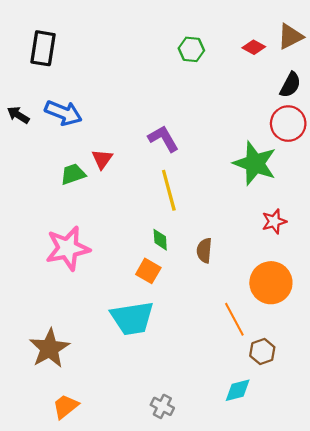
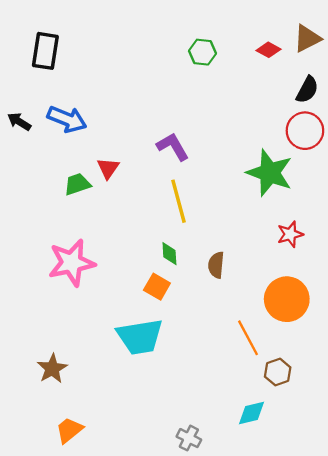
brown star: (49, 348) -> (52, 369), size x0.7
gray cross: (162, 406) -> (189, 438), moved

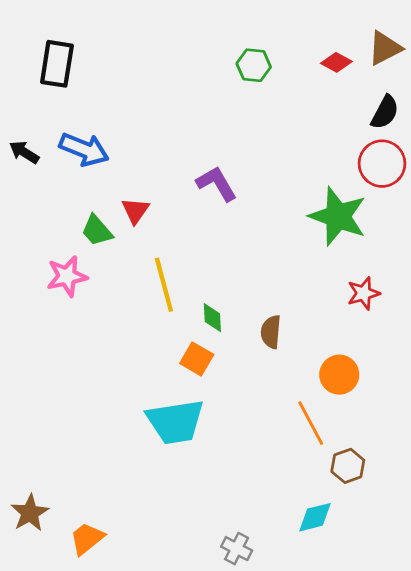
green trapezoid: (77, 184) -> (97, 231), turned -112
yellow line: (179, 201) -> (164, 285), moved
pink star: (72, 263) -> (67, 276), moved, size x0.7
orange circle: (287, 299) -> (339, 375), moved, size x0.7
brown star: (52, 369) -> (30, 513), moved

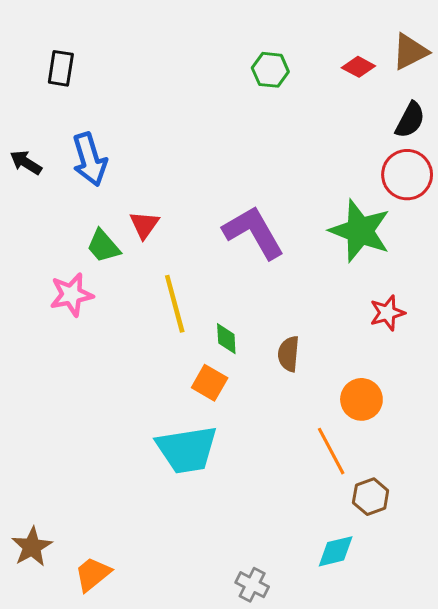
black rectangle: (57, 64) -> (61, 68), size x0.7
blue arrow: (84, 149) -> (90, 159), turned 51
purple L-shape: (217, 184) -> (254, 232), moved, size x1.4

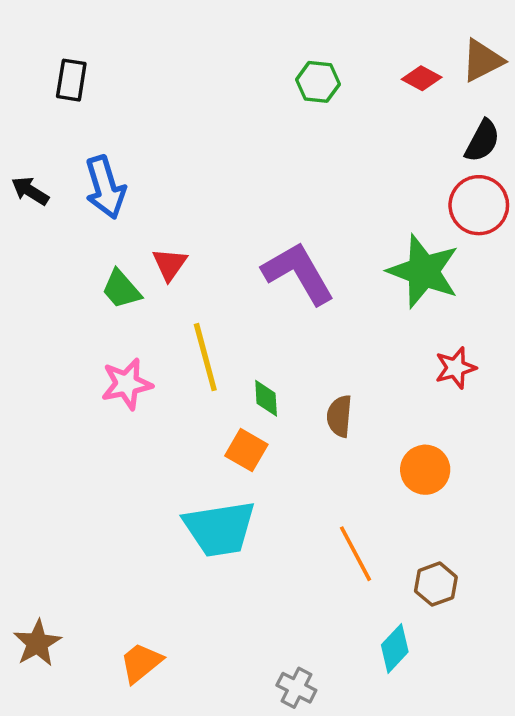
pink star: (71, 295) -> (127, 384), moved
orange line: (331, 451) -> (355, 554), moved
cyan diamond: (336, 551) -> (395, 648), turned -33
orange trapezoid: (93, 574) -> (141, 663), moved

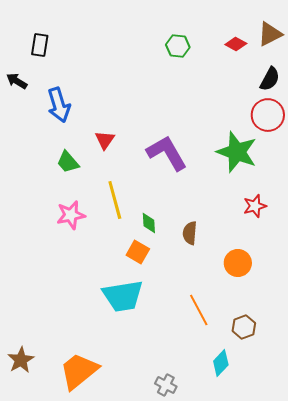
black arrow: (30, 191) -> (17, 81), moved
red triangle: (170, 264) -> (105, 140), moved
orange trapezoid: (141, 663) -> (79, 371), size x1.6

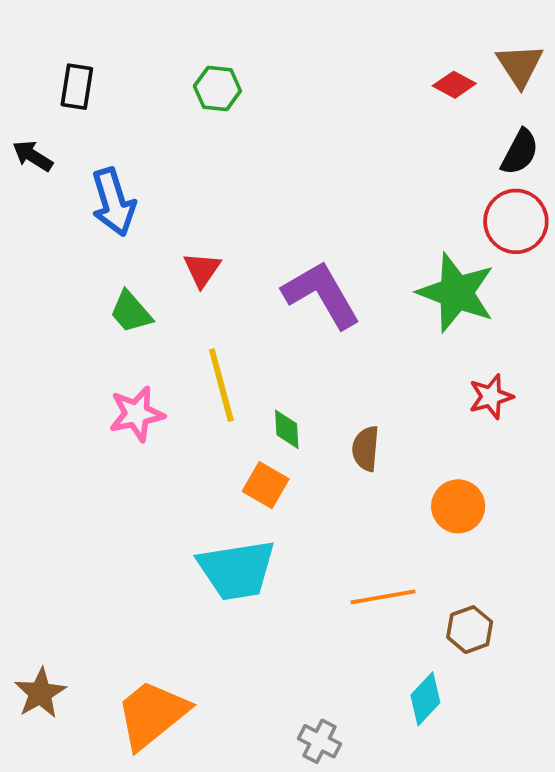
brown triangle: (270, 34) -> (520, 65), turned -36
green hexagon: (178, 46) -> (217, 89), moved
orange line: (199, 310) -> (383, 597), turned -72

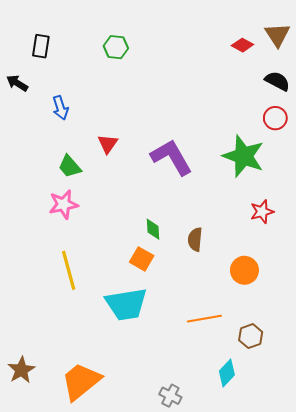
black semicircle: (520, 152) -> (277, 81), turned -90
blue arrow: (113, 202) -> (60, 108), size x0.7
red circle: (516, 221) -> (275, 118), size x0.7
yellow line: (221, 385) -> (69, 270), moved
pink star: (137, 414) -> (63, 204), moved

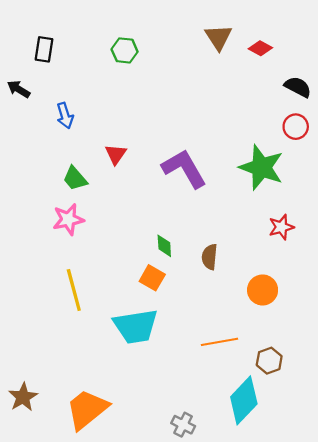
brown triangle: (277, 35) -> (218, 37), moved
cyan diamond: (227, 373) -> (244, 400), size x1.6

